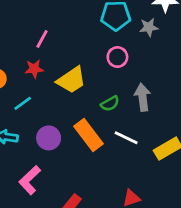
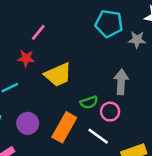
pink circle: (117, 57) -> (110, 112), moved
gray arrow: (143, 97) -> (121, 82), moved
orange rectangle: (88, 135) -> (64, 127), turned 56

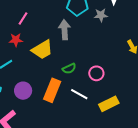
gray arrow: (121, 82) -> (64, 30), moved
pink circle: (110, 112) -> (96, 73), moved

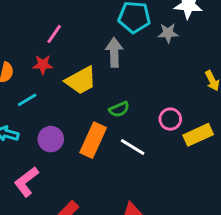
pink circle: (96, 73) -> (170, 119), moved
yellow rectangle: (109, 104) -> (198, 135), moved

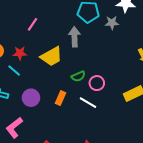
red star: (43, 65) -> (20, 53), moved
cyan line: (27, 100) -> (14, 71), turned 72
pink circle: (170, 119) -> (97, 83), moved
orange rectangle: (93, 140) -> (60, 98), size x0.6

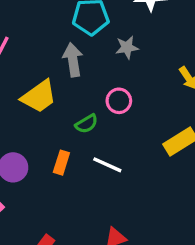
gray star: (112, 23) -> (127, 47), moved
pink circle: (97, 83) -> (119, 101), moved

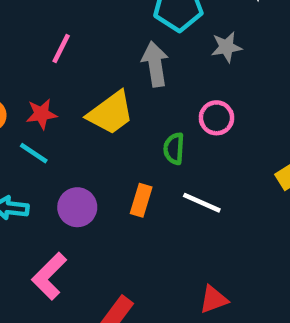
green semicircle: (87, 124) -> (174, 149), turned 125

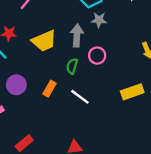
gray star: (226, 47) -> (99, 20), moved
gray arrow: (155, 64) -> (77, 35), moved

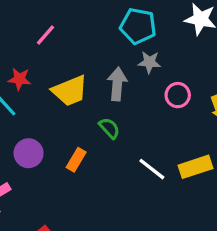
pink circle: (97, 56) -> (178, 95), moved
green semicircle: (72, 66) -> (109, 128), turned 119
white line: (80, 97) -> (152, 169), moved

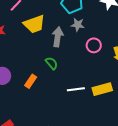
yellow trapezoid: (70, 91) -> (34, 24), moved
white line: (152, 169) -> (76, 89), turned -48

